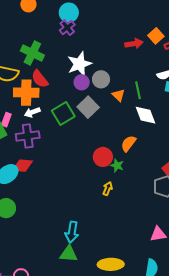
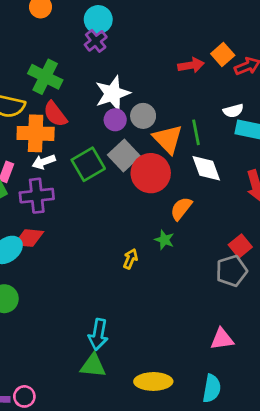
orange triangle: (118, 95) -> (168, 139), size x1.6
red circle: (103, 157) -> (151, 173), moved, size x1.4
yellow arrow: (108, 189) -> (130, 259), moved

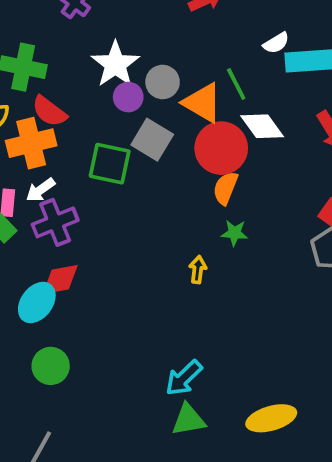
white arrow: (44, 162) -> (40, 190), moved
green square: (88, 164) -> (110, 164), turned -32
red circle: (151, 173) -> (221, 148), moved
orange semicircle: (181, 209) -> (225, 188), moved
cyan arrow: (98, 334) -> (184, 378), turned 52

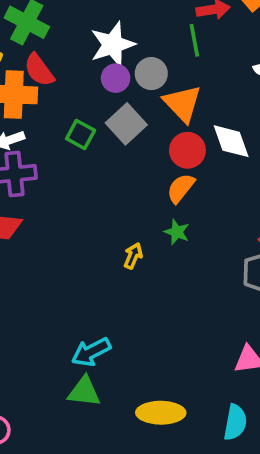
green line: (236, 84) -> (194, 40), moved
red circle: (221, 148) -> (187, 150), size x0.7
green square: (110, 164) -> (81, 135), size x0.7

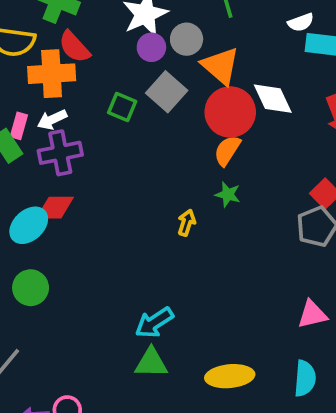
red circle: (187, 150) -> (230, 112), size x1.4

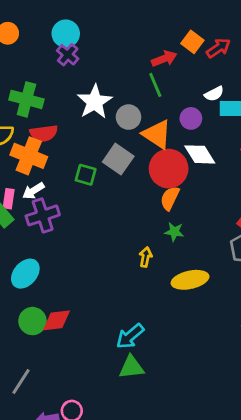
red semicircle: (74, 47) -> (44, 133), turned -48
purple circle: (151, 47) -> (191, 118), moved
orange cross: (52, 74) -> (29, 156), turned 32
red diamond: (55, 208) -> (56, 320), moved
yellow ellipse: (230, 376) -> (190, 280), moved

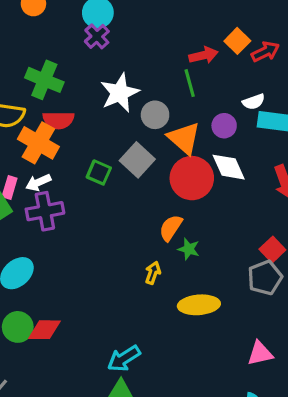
orange semicircle: (170, 198) -> (171, 228), moved

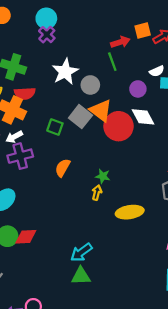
orange square: (237, 41) -> (143, 31), turned 35
orange triangle: (184, 138) -> (101, 111), moved
orange semicircle: (171, 228) -> (63, 168), moved
green star: (189, 249) -> (103, 176), moved

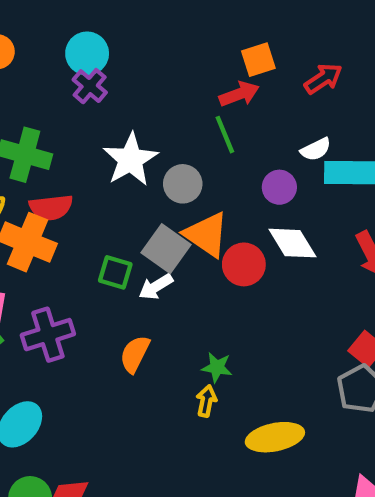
orange square: (143, 31) -> (258, 60), moved
red circle: (119, 126) -> (244, 264), size x0.7
white arrow: (14, 137) -> (156, 287), moved

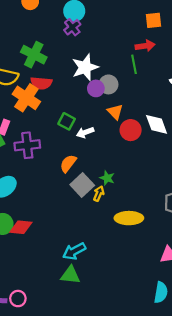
orange square: (258, 60) -> (154, 20), moved
purple circle: (279, 187) -> (96, 88), moved
orange triangle: (206, 235) -> (115, 112), size x0.7
gray square: (166, 249) -> (82, 185), moved

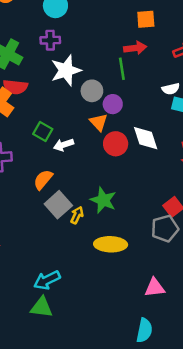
purple cross: (72, 27) -> (50, 40), moved, turned 35
purple circle: (96, 88) -> (113, 104), moved
green star: (107, 178) -> (103, 200), moved, size x1.5

